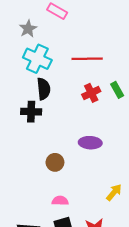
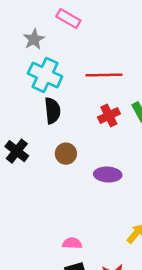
black cross: (31, 112) -> (17, 151), moved, turned 36
brown circle: (55, 162) -> (66, 154), moved

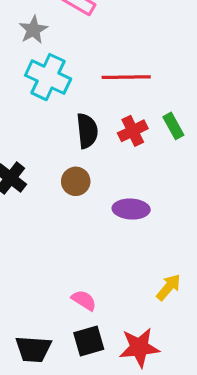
black semicircle: (52, 111) -> (87, 131), moved
pink semicircle: (72, 243) -> (84, 300), turned 30

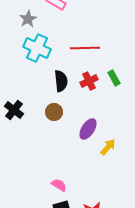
purple ellipse: (131, 209) -> (88, 129), turned -60
yellow arrow: (169, 287) -> (108, 147), moved

